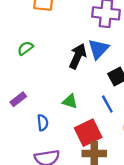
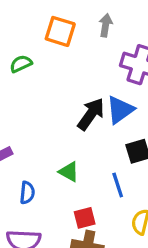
green semicircle: (25, 48) -> (21, 64), moved
red square: (88, 133) -> (85, 218), size x0.6

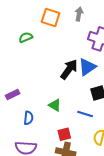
blue line: (118, 185) -> (85, 114), turned -56

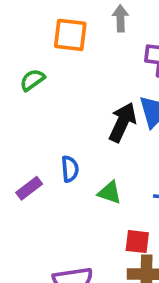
blue semicircle: (29, 118) -> (70, 169), moved
red square: (64, 134) -> (137, 242), turned 32

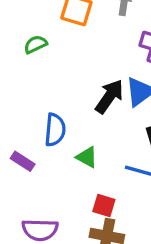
blue semicircle: (70, 169) -> (55, 130), size x1.4
purple rectangle: (29, 188) -> (23, 161), moved, turned 60

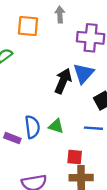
blue semicircle: (55, 130) -> (32, 127), moved

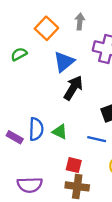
orange square: (28, 26) -> (46, 28), turned 30
blue triangle: (84, 73) -> (64, 62), moved

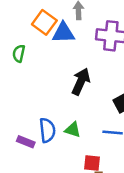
green semicircle: (19, 54) -> (19, 53), turned -42
blue triangle: (64, 62) -> (63, 33), moved, turned 45

